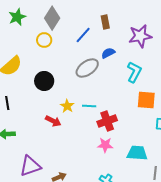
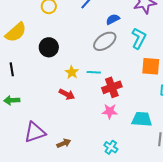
gray ellipse: (87, 68) -> (105, 41), moved
red arrow: (53, 121) -> (67, 94), moved

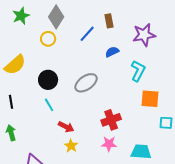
gray ellipse: (105, 41) -> (86, 83), moved
yellow star: (72, 72) -> (71, 146), moved
cyan line: (94, 72) -> (49, 105), moved, turned 56
green arrow: (12, 100) -> (11, 133), turned 77

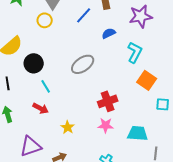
black circle: (48, 80) -> (34, 63), moved
orange square: (150, 99) -> (147, 80), turned 30
red arrow: (66, 127) -> (41, 108), moved

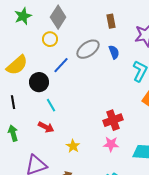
blue line: (84, 15) -> (61, 65), moved
blue semicircle: (109, 33) -> (114, 52), turned 96
gray ellipse: (83, 64) -> (88, 49), moved

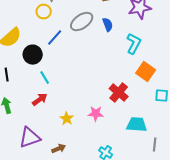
red cross: (113, 120) -> (119, 93), moved, turned -30
red arrow: (46, 127) -> (40, 100), turned -63
pink star: (111, 144) -> (96, 114), moved

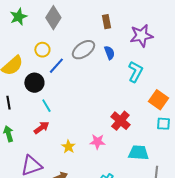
yellow circle: (44, 12) -> (42, 50), moved
orange square: (146, 72) -> (158, 100), moved

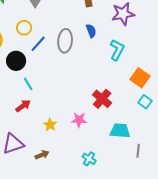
gray ellipse: (83, 50) -> (65, 41), moved, turned -50
cyan square: (163, 124) -> (145, 102), turned 32

